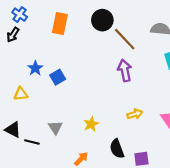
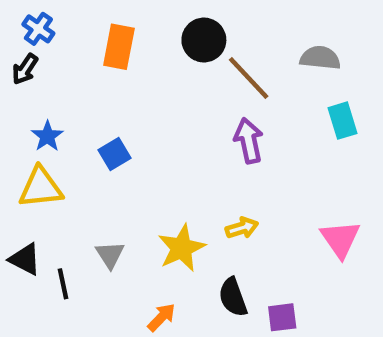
blue star: (35, 68) -> (47, 136), moved
yellow triangle: (21, 94) -> (41, 188), size x1.5
yellow arrow: (135, 114) -> (242, 228), moved
yellow star: (91, 124) -> (182, 248), size x1.5
black line: (32, 142) -> (63, 284), turned 64

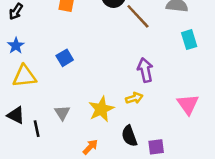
blue star: (47, 136) -> (16, 46), moved
purple arrow: (249, 141) -> (145, 70), moved

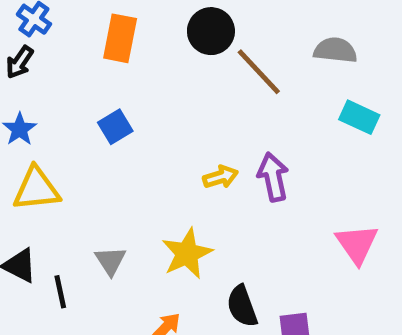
cyan rectangle: (189, 40) -> (359, 117), turned -48
blue square: (65, 58) -> (115, 127), moved
yellow arrow: (134, 98) -> (221, 177), moved

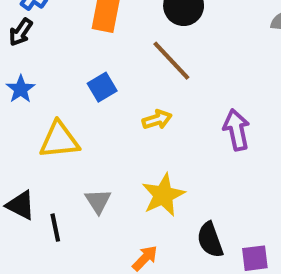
brown line: (259, 72) -> (171, 61), moved
yellow arrow: (221, 177) -> (157, 120), moved
yellow triangle: (36, 189) -> (59, 140), moved

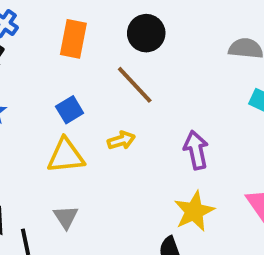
yellow triangle: (59, 140) -> (66, 156), moved
yellow star: (163, 195) -> (194, 211), moved

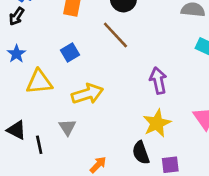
yellow arrow: (121, 140) -> (87, 94), moved, size x1.6
yellow triangle: (66, 156) -> (39, 82), moved

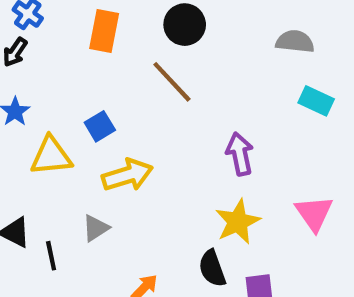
blue square: (70, 52) -> (100, 126), moved
gray triangle: (67, 127) -> (96, 228), turned 30

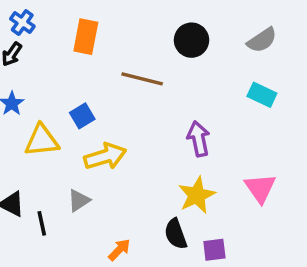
black circle: (185, 25) -> (191, 40), moved
gray semicircle: (295, 42) -> (262, 40), moved, turned 140
brown line: (172, 82) -> (142, 79), turned -33

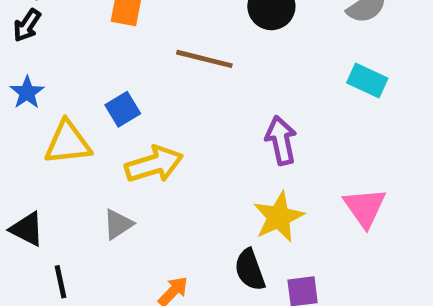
black line: (42, 223) -> (61, 282), moved

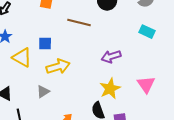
blue square: (123, 109) -> (45, 44), turned 32
purple arrow: (281, 140) -> (111, 57), turned -96
yellow triangle: (68, 143) -> (22, 58), turned 35

